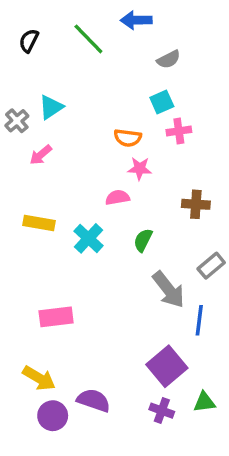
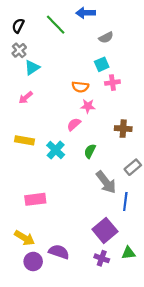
gray cross: (17, 121) -> (19, 50), moved
pink semicircle: (117, 197) -> (74, 124), turned -32

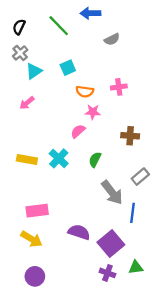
cyan square: (102, 64) -> (68, 68), moved
yellow rectangle: (25, 140) -> (27, 160), moved
yellow arrow: (25, 238) -> (31, 239), moved
purple semicircle: (59, 252) -> (79, 232), moved

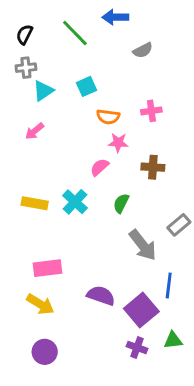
gray cross: (20, 53) -> (26, 68), turned 35
brown cross: (130, 136) -> (153, 167), moved
blue line: (132, 213) -> (169, 285), moved

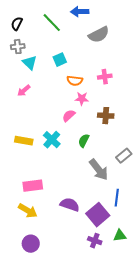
gray semicircle: (143, 50) -> (99, 35), size x1.5
cyan triangle: (43, 91) -> (30, 63), turned -42

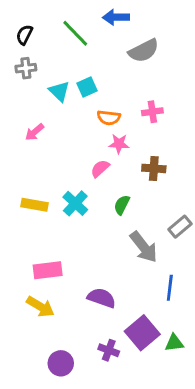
cyan triangle: (30, 63) -> (59, 91), moved
purple square: (98, 215) -> (142, 333), moved
purple cross: (95, 241) -> (109, 350), moved
purple circle: (31, 244) -> (61, 363), moved

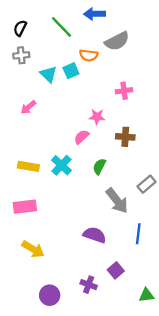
orange semicircle: (109, 118) -> (89, 55), moved
pink rectangle: (48, 270) -> (25, 207), moved
purple semicircle: (101, 298) -> (95, 235), moved
purple square: (142, 333) -> (116, 270), size x0.6
green triangle: (174, 343) -> (147, 295), moved

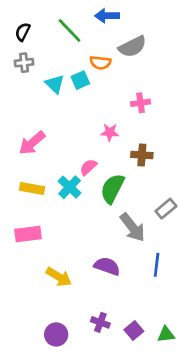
pink arrow: (28, 107) -> (32, 143), moved, size x1.5
pink semicircle: (82, 137) -> (88, 167), moved
green semicircle: (99, 166) -> (112, 189), size x1.6
yellow arrow: (33, 249) -> (59, 277), moved
purple square: (116, 270) -> (134, 330), moved

